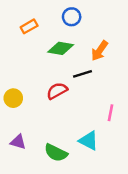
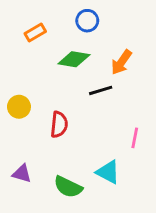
red semicircle: (57, 91) -> (59, 125), moved, turned 125
yellow circle: (13, 98) -> (19, 107), moved

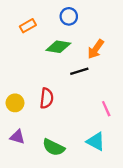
yellow circle: (19, 107) -> (15, 103), moved
pink line: (135, 138) -> (106, 109), turned -35
cyan triangle: (108, 172) -> (96, 141), moved

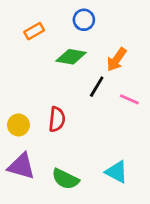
black line: (79, 71) -> (97, 87), turned -42
pink line: (106, 109) -> (129, 99), moved, turned -42
purple triangle: (17, 137) -> (21, 166), size x1.5

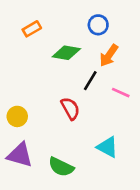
blue circle: (84, 20) -> (98, 25), moved
red semicircle: (57, 119) -> (70, 108), moved, turned -35
cyan triangle: (117, 172) -> (107, 147), moved

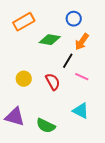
orange rectangle: (32, 29) -> (24, 22), size x1.5
pink line: (121, 93) -> (82, 77), moved
yellow circle: (17, 116) -> (24, 79), moved

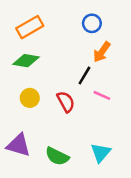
green diamond: (50, 40) -> (26, 61), moved
cyan triangle: (81, 111) -> (101, 153), moved, turned 42

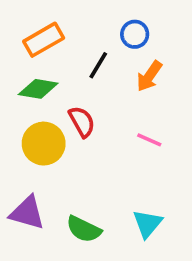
black line: (84, 76) -> (98, 65), moved
yellow circle: (30, 98) -> (44, 144), size x1.5
red semicircle: (66, 102) -> (82, 122), moved

